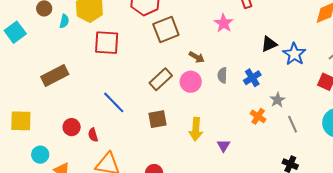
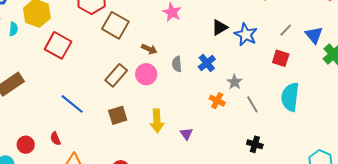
brown square: (166, 29) -> (115, 25), turned -32
red square: (107, 43) -> (58, 45), turned 32
red circle: (72, 127) -> (26, 145), moved

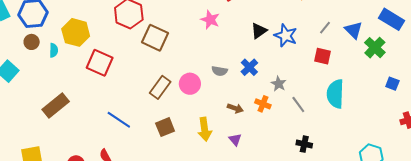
brown arrow: (149, 49) -> (235, 108), moved
gray semicircle: (177, 64) -> (220, 71), turned -70

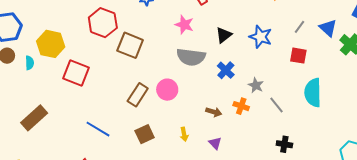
black triangle: (259, 31) -> (224, 35), moved
gray semicircle: (220, 71) -> (191, 57), moved, size x1.8
yellow arrow: (205, 129) -> (184, 134), size x0.6

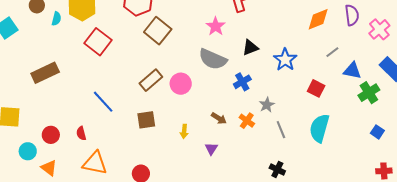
gray line: (299, 27) -> (332, 52), moved
blue triangle: (328, 28) -> (352, 71), turned -48

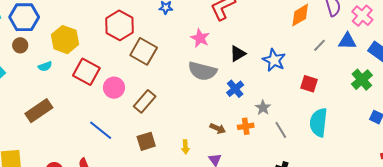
cyan semicircle: (56, 19) -> (45, 66), moved, turned 64
blue triangle: (352, 71) -> (347, 41), moved
pink circle: (181, 84) -> (114, 88), moved
orange cross: (247, 121) -> (246, 126), turned -35

